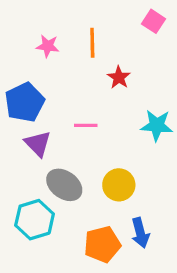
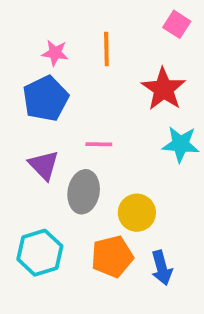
red star: (119, 77) -> (164, 89), moved, size x1.6
blue pentagon: (25, 102) -> (46, 99), moved
gray ellipse: (64, 185) -> (84, 192), moved, turned 64
orange pentagon: (102, 244) -> (112, 256), moved

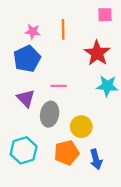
pink square: (177, 24) -> (105, 15), turned -35

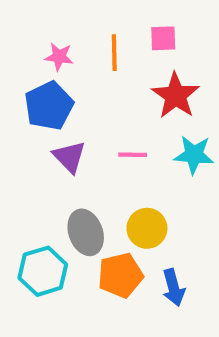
pink square: (105, 15) -> (163, 38), moved
pink line: (59, 86) -> (133, 155), moved
purple triangle: (26, 98) -> (69, 157), moved
gray ellipse: (50, 114) -> (86, 232), moved, turned -30

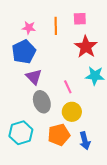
pink line: (133, 155) -> (68, 87), moved, turned 64
gray ellipse: (86, 232) -> (42, 102), moved

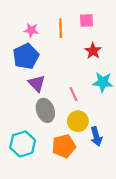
red star: (86, 47) -> (93, 51), size x0.7
blue arrow: (85, 141) -> (96, 136), moved

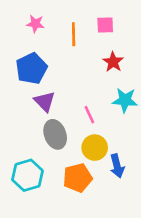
pink star: (31, 30) -> (35, 24), moved

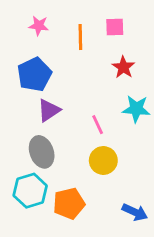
purple triangle: (45, 101) -> (49, 110), turned 40
gray ellipse: (55, 134) -> (42, 152), moved
blue arrow: (117, 166) -> (135, 212), moved, turned -50
orange pentagon: (78, 178) -> (69, 204), moved

